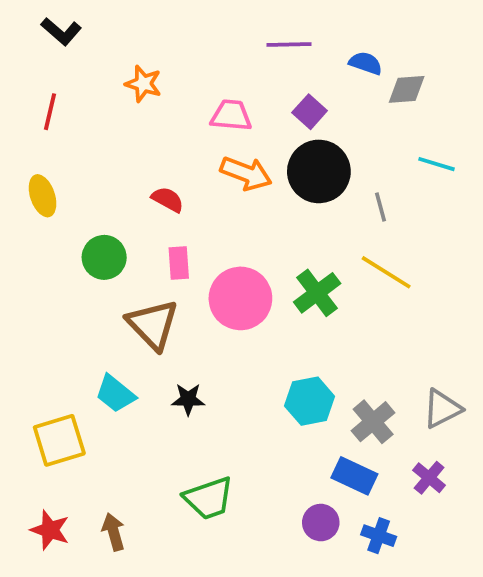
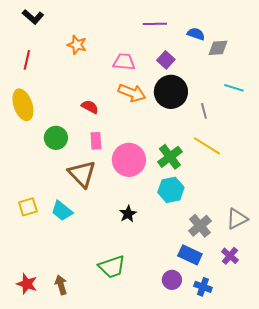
yellow ellipse: (43, 196) -> (23, 105), size x1.4
black star: (188, 399) -> (128, 214), moved, turned -30
cyan hexagon: (310, 401) -> (171, 190), moved
yellow square: (59, 440) -> (28, 207), moved, size x0.7

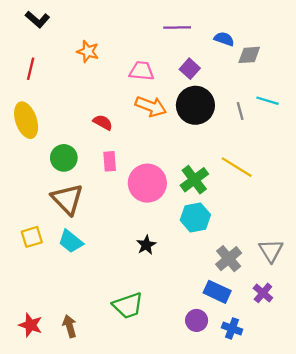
gray line: (204, 111) -> (240, 111), moved
brown triangle: (82, 174) -> (67, 199), moved
gray triangle: (237, 219) -> (271, 251), turned -35

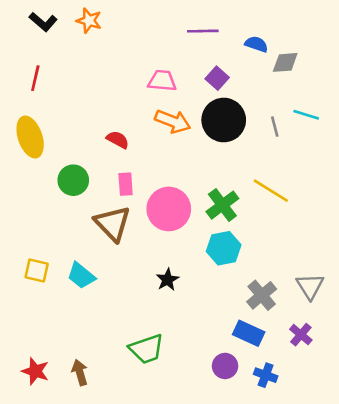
orange star: (88, 51) -> (89, 21), moved
brown triangle: (67, 199) -> (113, 223), moved
yellow square: (32, 237) -> (37, 270), turned 30

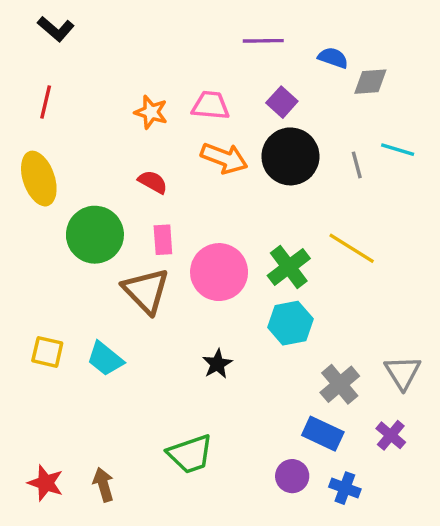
orange star: (89, 21) -> (151, 112), moved
green circle: (73, 180) -> (95, 235), size x1.4

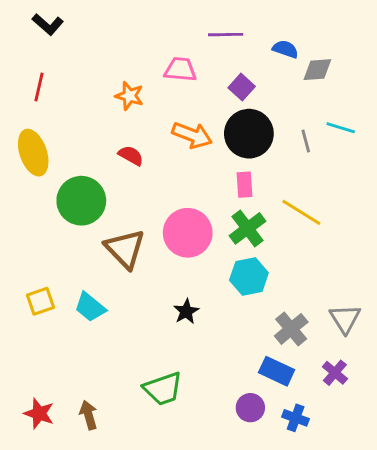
pink trapezoid: (211, 105) -> (180, 70), moved
pink rectangle: (163, 240) -> (245, 185), moved
yellow square: (47, 352) -> (40, 301), turned -32

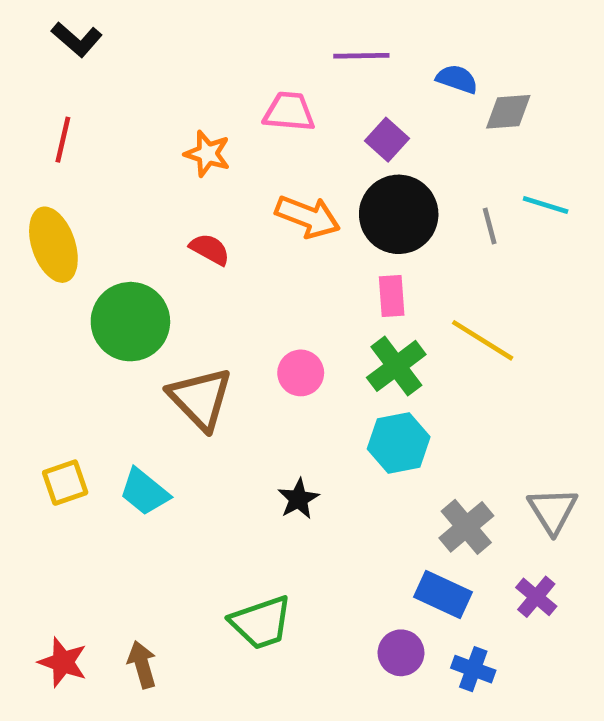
pink circle: (188, 233) -> (301, 373), size x0.6

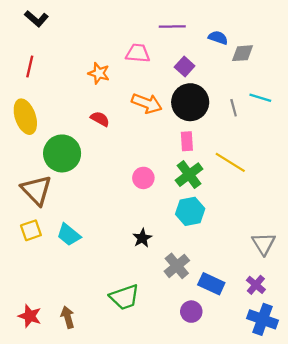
brown triangle: (200, 399) -> (36, 190), moved
gray cross: (466, 527) -> (177, 266), moved
blue cross: (473, 669) -> (263, 319), moved, size x1.5

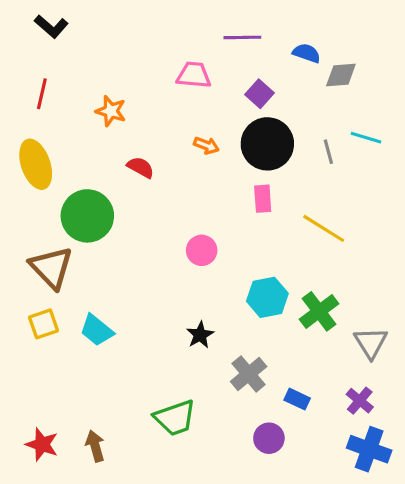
orange star: (99, 73) -> (111, 111), moved
orange arrow: (147, 103) -> (206, 145), size x0.6
green cross: (189, 175) -> (319, 311), moved
blue rectangle: (211, 284) -> (297, 399), size x0.7

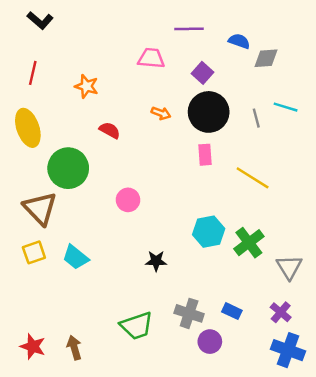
pink circle: (202, 250) -> (128, 200), moved
black star: (200, 335) -> (156, 261), turned 30
gray cross: (249, 374) -> (189, 313), moved, turned -32

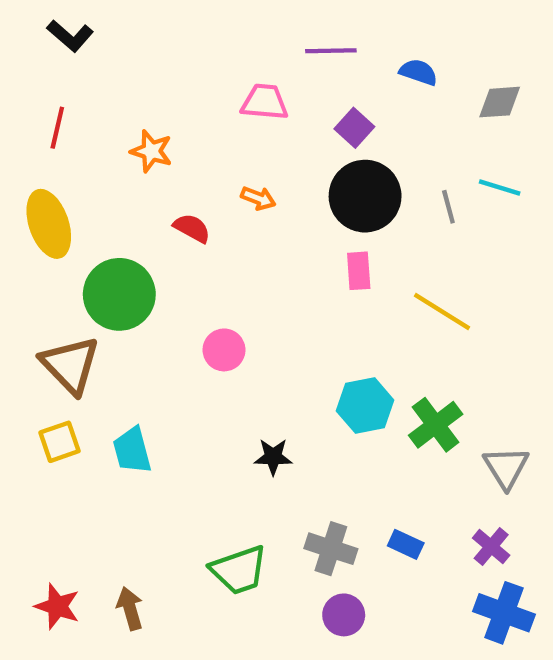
gray diamond: (266, 58) -> (500, 102), moved
orange arrow: (161, 113) -> (258, 198), moved
cyan trapezoid: (75, 257) -> (132, 450), turned 36
purple circle: (210, 342) -> (344, 615), moved

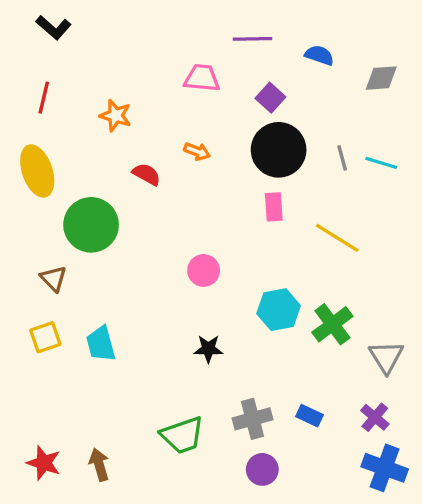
cyan line: (500, 188) -> (381, 163), moved
pink circle: (224, 350) -> (204, 270), moved
brown triangle: (70, 365) -> (54, 279), size x0.6
gray cross: (331, 549) -> (252, 419), turned -33

